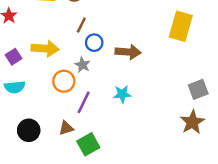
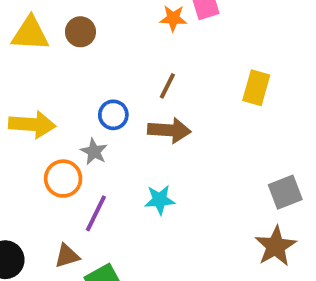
brown line: (81, 25) -> (167, 86), moved
yellow rectangle: (181, 26) -> (256, 88), size x0.7

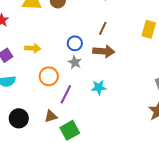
yellow arrow: (32, 125) -> (33, 48), size x0.7
gray star: (94, 152) -> (75, 62), moved

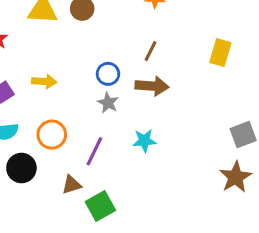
orange circle: (49, 76) -> (52, 135), moved
black circle: (19, 118) -> (21, 168), moved

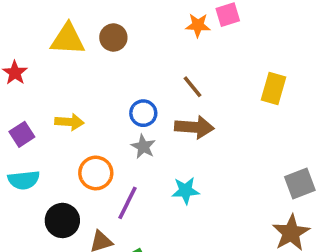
brown line: (150, 51) -> (193, 87), turned -65
orange circle: (52, 135) -> (96, 173), moved
black circle: (21, 168) -> (62, 220), moved

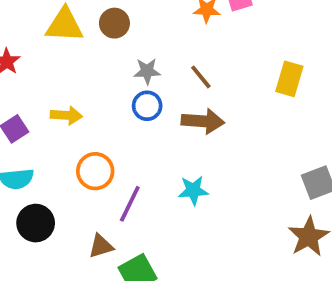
gray star: (143, 147) -> (147, 71), moved, turned -30
black circle: (62, 220) -> (36, 223), moved

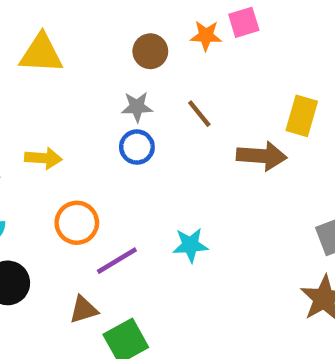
brown circle: (114, 23) -> (150, 51), moved
brown arrow: (203, 121) -> (262, 156), moved
purple line: (130, 204) -> (117, 261), turned 33

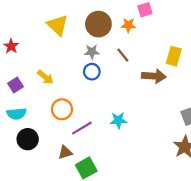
orange star: (206, 36) -> (128, 25), moved
brown circle: (150, 51) -> (98, 24), size x1.5
yellow triangle: (41, 53) -> (58, 25), moved, turned 40
yellow arrow: (43, 158) -> (45, 77), turned 35

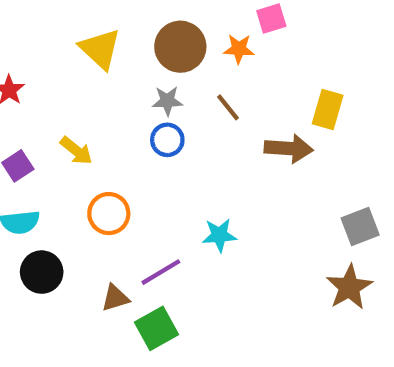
purple line: (82, 128) -> (161, 272), moved

